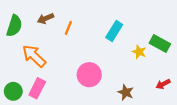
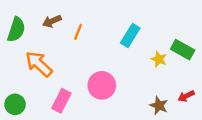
pink rectangle: (37, 88) -> (61, 101), moved
brown star: (126, 92) -> (159, 106), moved

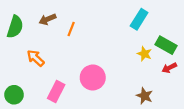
cyan rectangle: (130, 35) -> (139, 19), moved
orange arrow: (39, 64) -> (36, 58), size x0.7
red arrow: (186, 96) -> (169, 68), moved

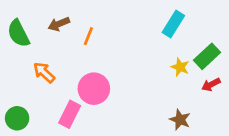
green semicircle: (15, 27) -> (18, 33), turned 135
green rectangle: (166, 45) -> (207, 56), turned -72
pink circle: (93, 77) -> (94, 89), moved

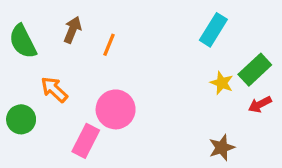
brown arrow: (59, 24) -> (72, 30), turned 135
green circle: (17, 118) -> (21, 119), moved
brown star: (180, 120) -> (222, 148), turned 30

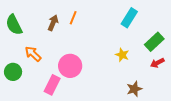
brown arrow: (72, 30) -> (53, 23), moved
orange line: (109, 45) -> (73, 18), moved
yellow star: (222, 83) -> (122, 55), moved

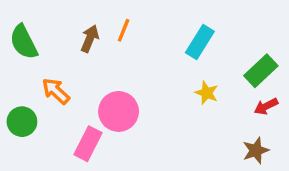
cyan rectangle: (129, 18) -> (200, 42), moved
brown star: (134, 89) -> (256, 150), moved

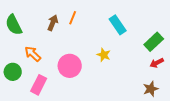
cyan rectangle: (200, 42) -> (118, 25), turned -66
yellow star: (207, 93) -> (104, 55), moved
pink rectangle: (88, 144) -> (39, 85), moved

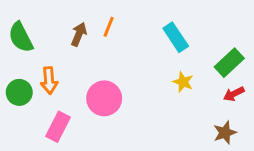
orange arrow: (33, 54) -> (49, 80), turned -138
yellow star: (104, 55) -> (183, 82), moved
green circle: (13, 72) -> (19, 92), moved

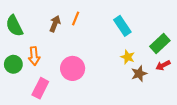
brown star: (225, 133) -> (139, 74), moved

